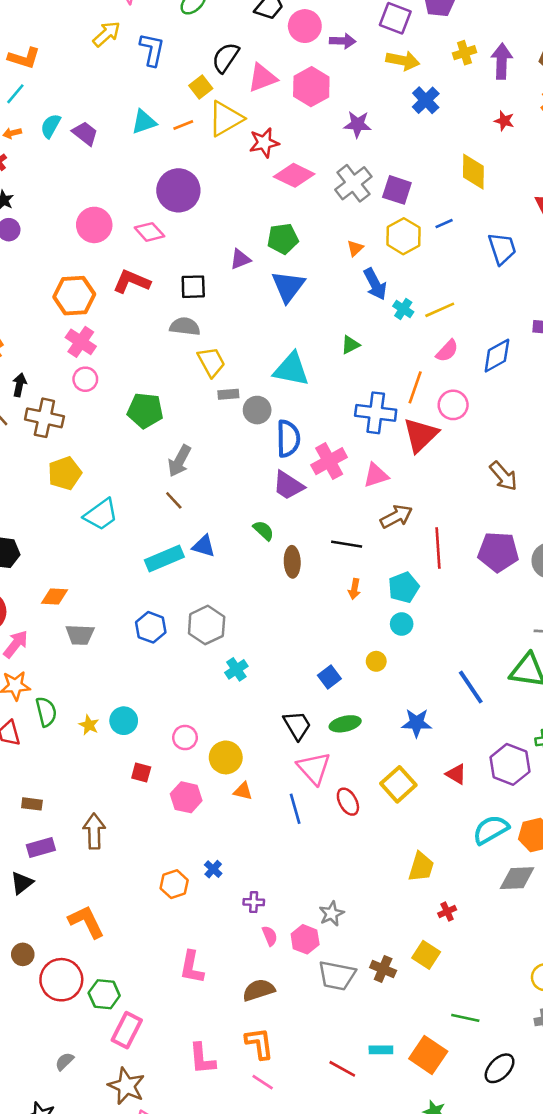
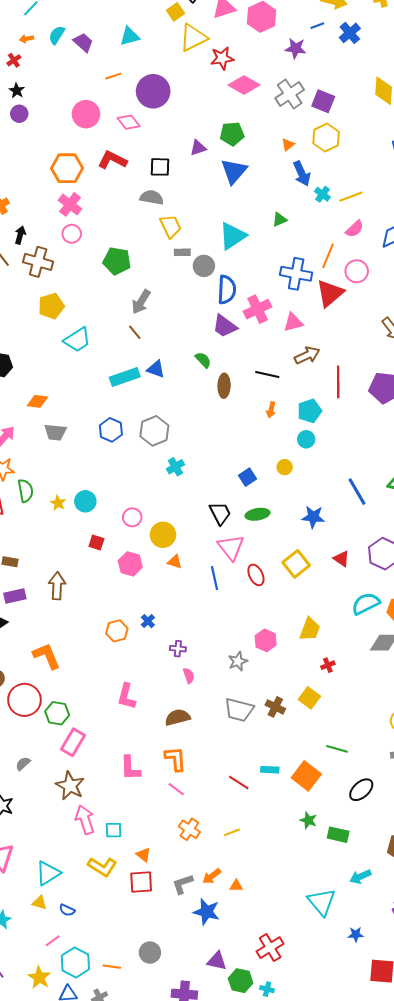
orange line: (183, 125) -> (113, 76), moved
blue line: (444, 224) -> (317, 26), moved
cyan triangle: (291, 369) -> (232, 236), turned -48
pink hexagon: (305, 939) -> (266, 640), moved

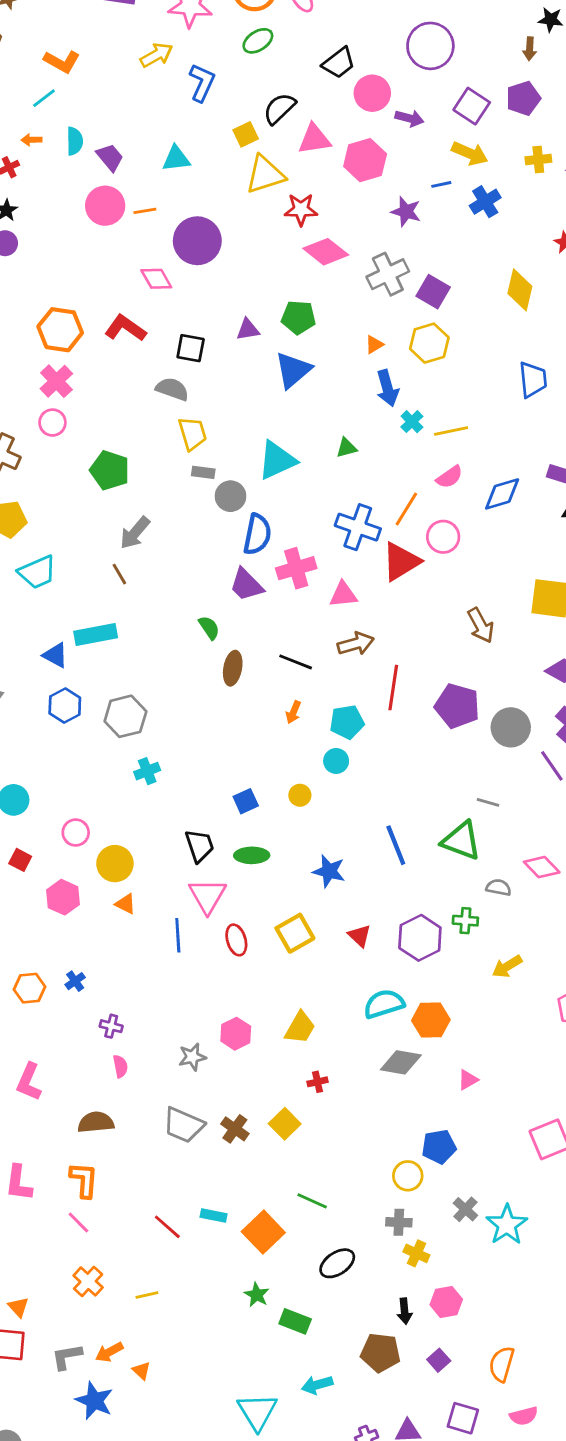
cyan semicircle: (57, 35) -> (75, 141), turned 138
pink circle: (86, 114) -> (105, 206), moved
blue triangle: (156, 369) -> (55, 655), moved
orange triangle: (236, 886) -> (141, 1371), turned 32

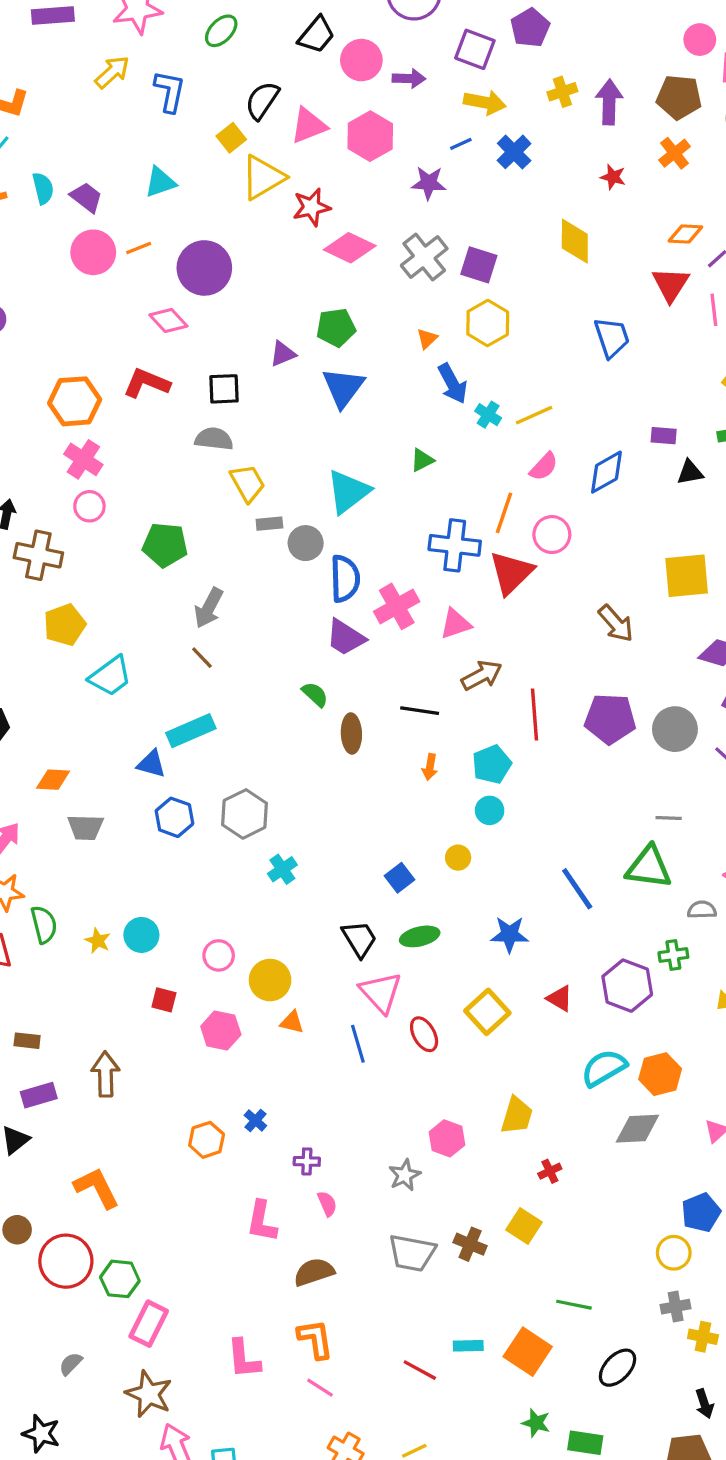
pink L-shape: (29, 1082) -> (262, 1221), moved

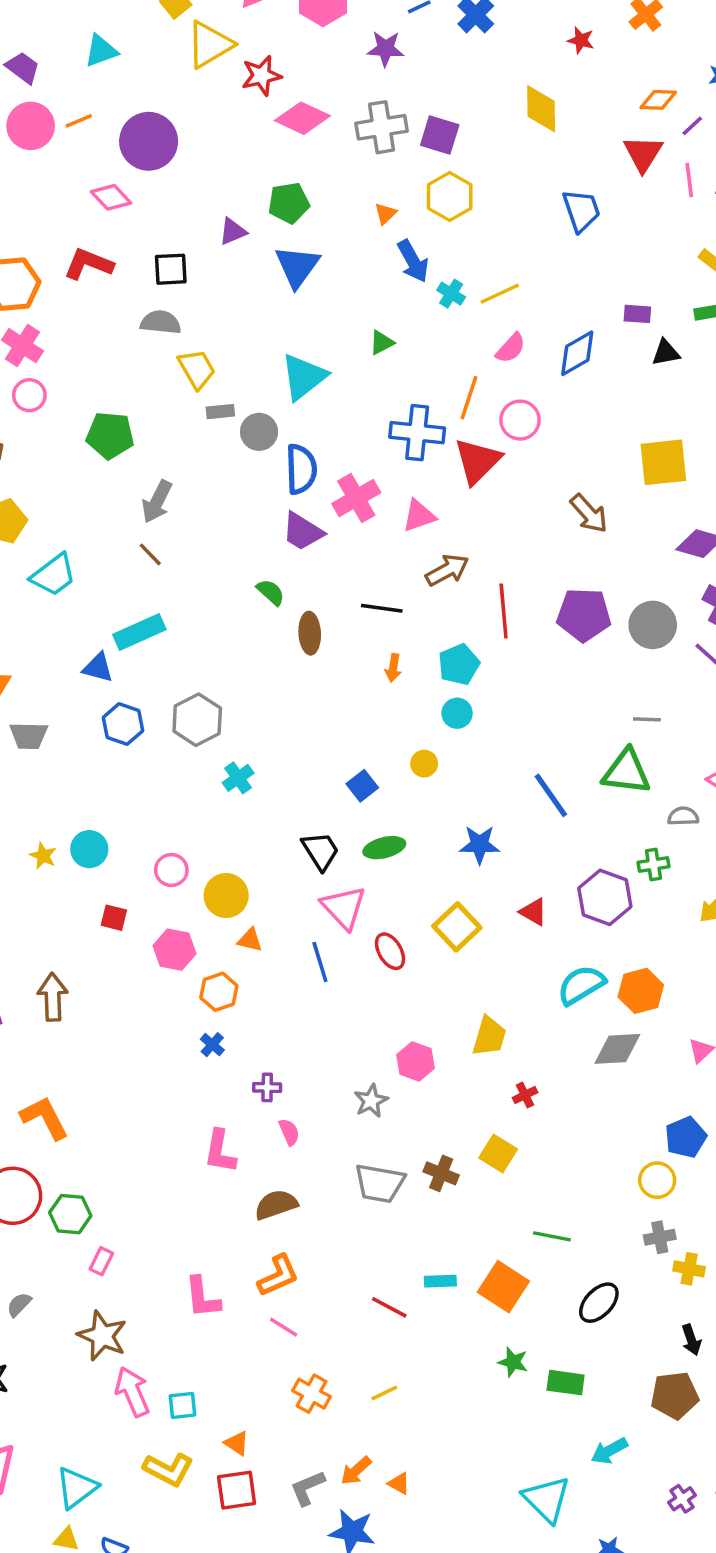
gray cross: (424, 257) -> (382, 127), turned 30
orange hexagon: (207, 1140) -> (219, 992), moved
pink rectangle: (149, 1324) -> (101, 1261), size x0.6
orange L-shape: (315, 1339) -> (278, 1276), turned 75

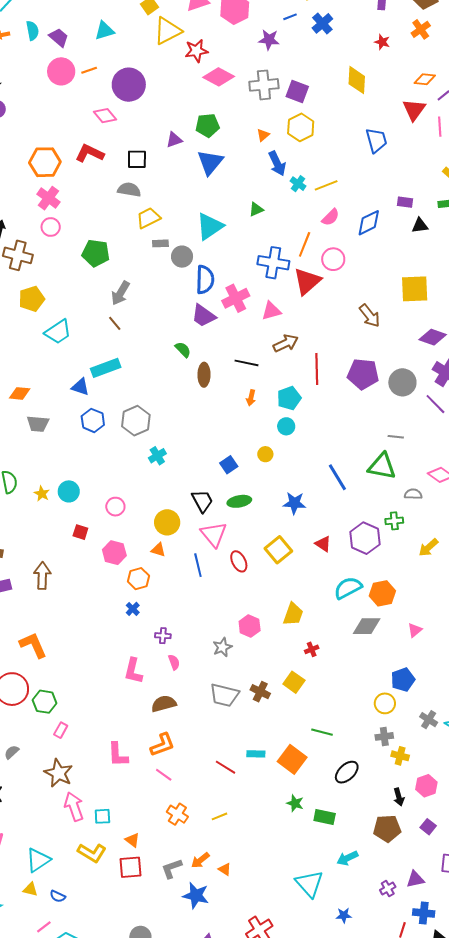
yellow trapezoid: (197, 369) -> (148, 218), turned -90
yellow circle: (226, 896) -> (167, 522), moved

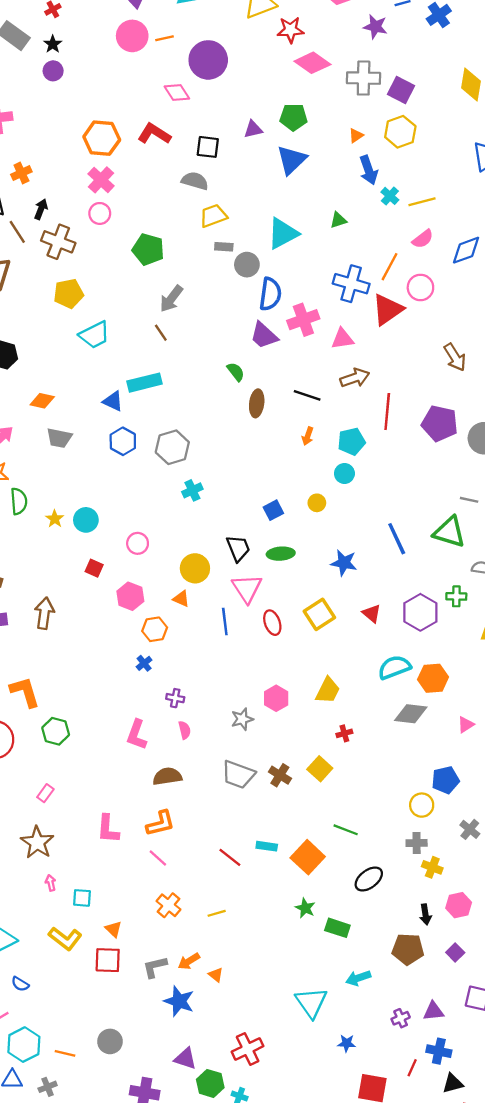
green hexagon: (45, 702) -> (56, 731), moved
pink arrow: (74, 807) -> (51, 883), size x0.5

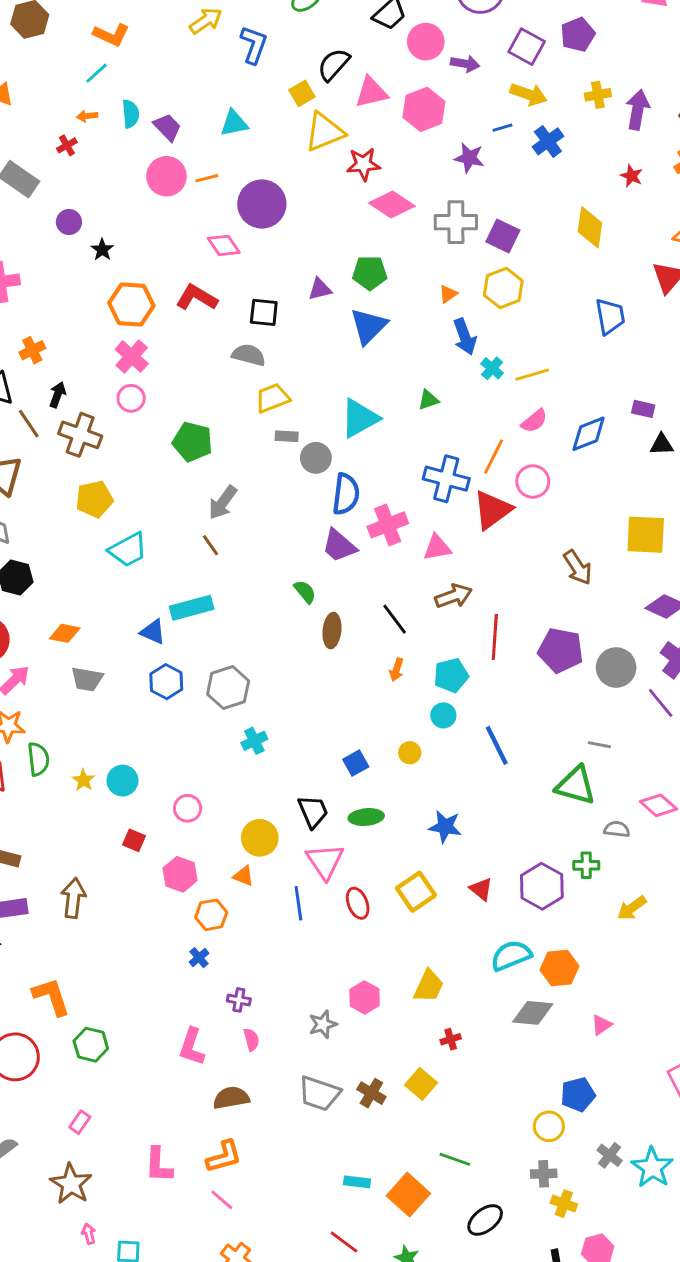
black star: (53, 44) -> (102, 250), moved
black line: (307, 395) -> (395, 619), turned 36
blue line: (397, 539) -> (497, 745), moved
red line: (230, 857) -> (344, 1242), moved

